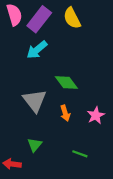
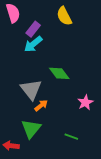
purple rectangle: (39, 19) -> (33, 29), moved, size x0.7
orange arrow: (65, 113) -> (41, 105), moved, turned -112
green triangle: (35, 145) -> (31, 129), size x1.5

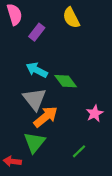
cyan arrow: (33, 44) -> (37, 70), moved, turned 66
orange arrow: (41, 105) -> (46, 117), size x1.6
green line: (71, 137) -> (79, 151), turned -64

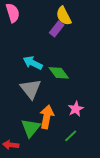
purple rectangle: (37, 32) -> (57, 29), moved
pink star: (95, 113) -> (76, 109), moved
orange arrow: (46, 117) -> (47, 117), moved, turned -40

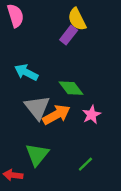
cyan arrow: (33, 63) -> (26, 72), moved
pink star: (76, 109) -> (92, 115), moved
orange arrow: (47, 117) -> (57, 115), moved, turned 50

